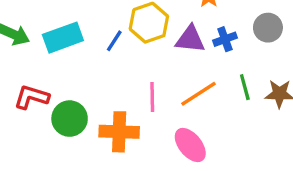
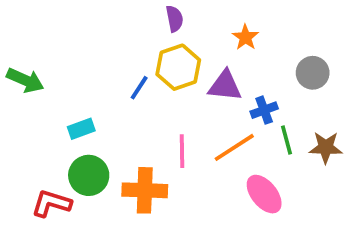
cyan rectangle: (63, 38) -> (81, 129), moved, size x0.6
blue cross: (225, 39) -> (264, 110), moved
red L-shape: (32, 97) -> (51, 203), moved
pink ellipse: (190, 145) -> (264, 194), moved

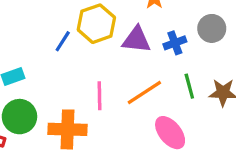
blue cross: (264, 110) -> (175, 43), moved

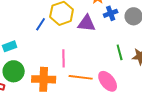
blue cross: (175, 43) -> (111, 13), moved
orange line: (144, 93) -> (81, 77), moved, turned 40

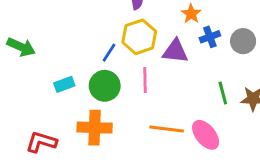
pink line: (64, 58) -> (145, 80), moved
green circle: (14, 71) -> (105, 86), moved
orange cross: (44, 79) -> (95, 128), moved

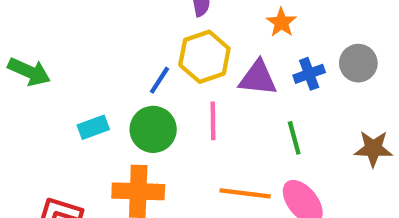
blue cross: (210, 37) -> (309, 74), moved
green line: (223, 93) -> (294, 138), moved

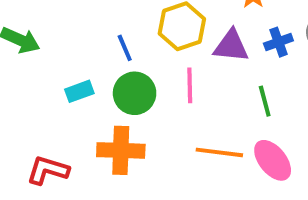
blue line: (160, 80) -> (125, 48), moved, turned -56

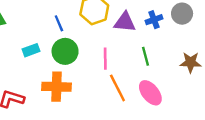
pink line: (190, 85) -> (105, 59), moved
orange line: (219, 152) -> (117, 88), turned 56

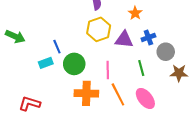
gray circle: (182, 14) -> (166, 52), moved
blue line: (59, 23) -> (57, 47), moved
orange cross: (57, 87) -> (86, 93), moved

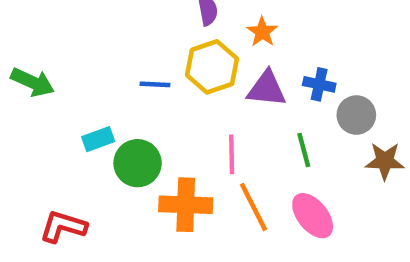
orange star: (135, 13) -> (262, 32), moved
blue cross: (148, 37) -> (319, 84), turned 32
blue line: (57, 47) -> (155, 84), moved, turned -64
green circle: (74, 64) -> (138, 163), moved

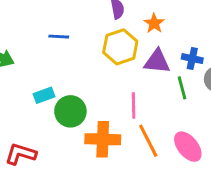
blue line: (155, 84) -> (59, 37), moved
green line: (304, 150) -> (182, 88), moved

